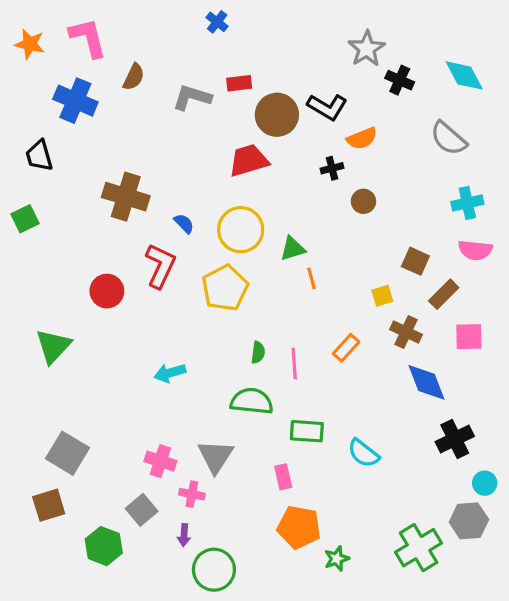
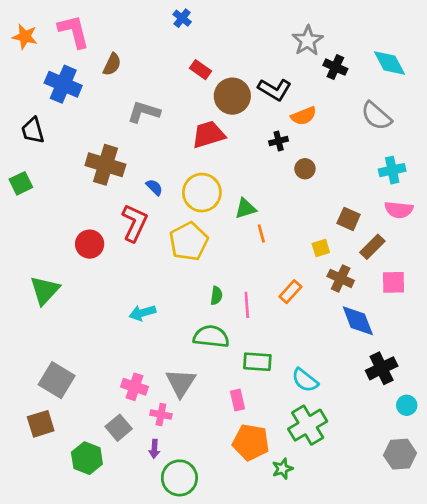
red rectangle: (239, 83) -> (201, 70), turned 42
gray L-shape: (192, 97) -> (144, 112), moved
gray hexagon: (469, 521) -> (400, 454), moved
green cross: (419, 548) -> (308, 425), moved

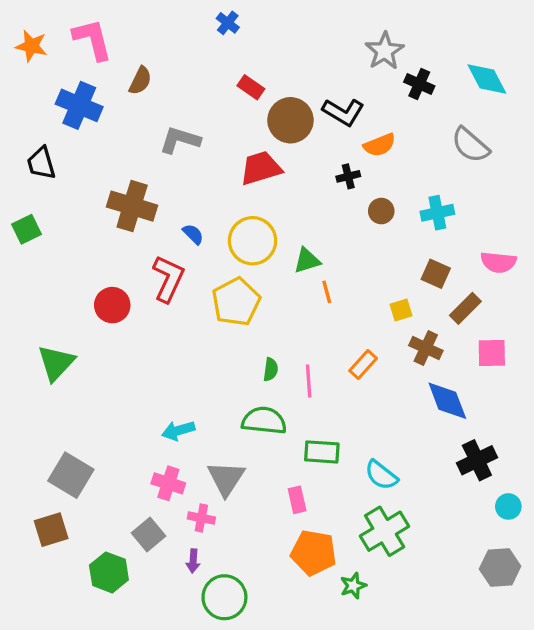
cyan cross: (392, 170) -> (437, 213), moved
cyan arrow: (142, 313) -> (178, 431), moved

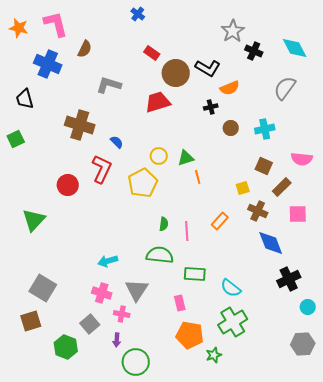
gray semicircle: (470, 145) -> (285, 88), turned 85
yellow circle: (253, 241) -> (159, 156), moved, size x0.6

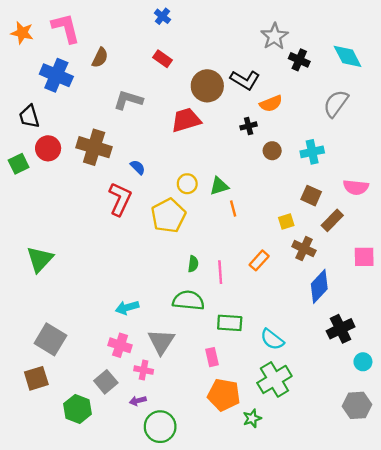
red rectangle: (152, 53) -> (162, 59), moved
red circle: (68, 185) -> (48, 148), moved
pink square: (298, 214) -> (364, 257), moved
blue diamond: (271, 243) -> (319, 286), turned 64
purple arrow: (117, 340) -> (138, 401), turned 72

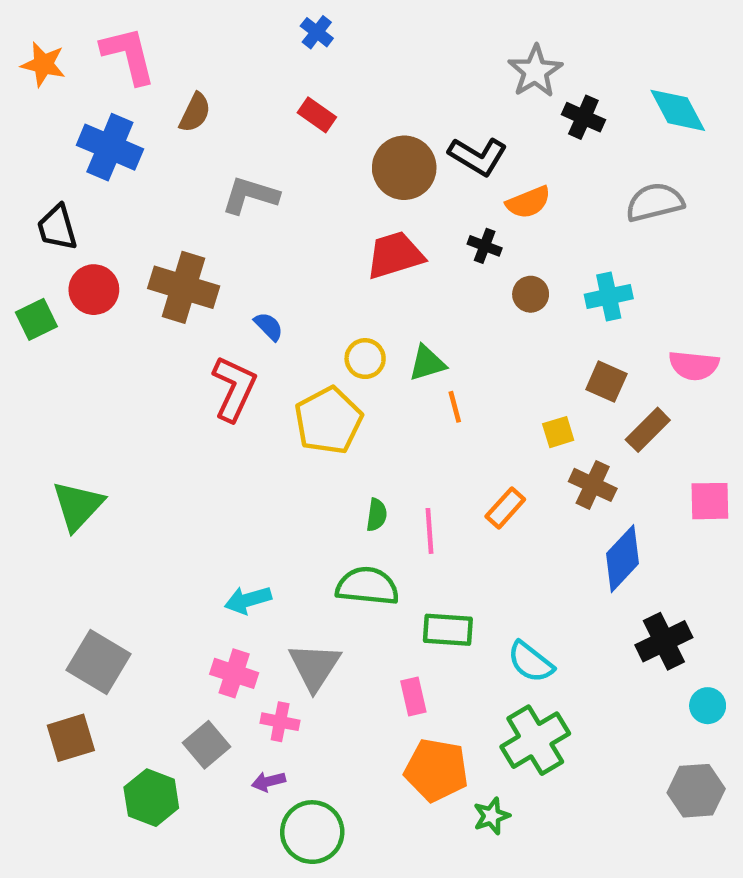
gray semicircle: (336, 104) -> (655, 202), turned 40
red trapezoid: (186, 120) -> (395, 255), moved
black cross: (249, 126) -> (485, 246), turned 35

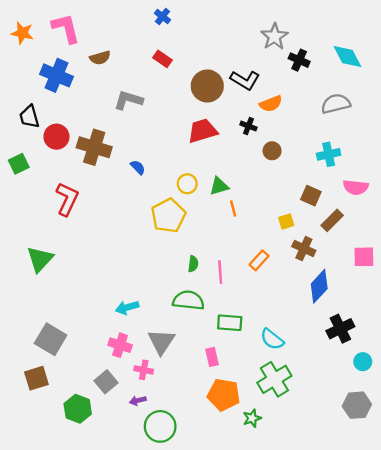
brown semicircle: (195, 113) -> (100, 58), turned 48
red circle: (94, 290) -> (56, 137), moved
cyan cross: (609, 296) -> (329, 154), moved
red L-shape: (234, 388) -> (67, 199), moved

